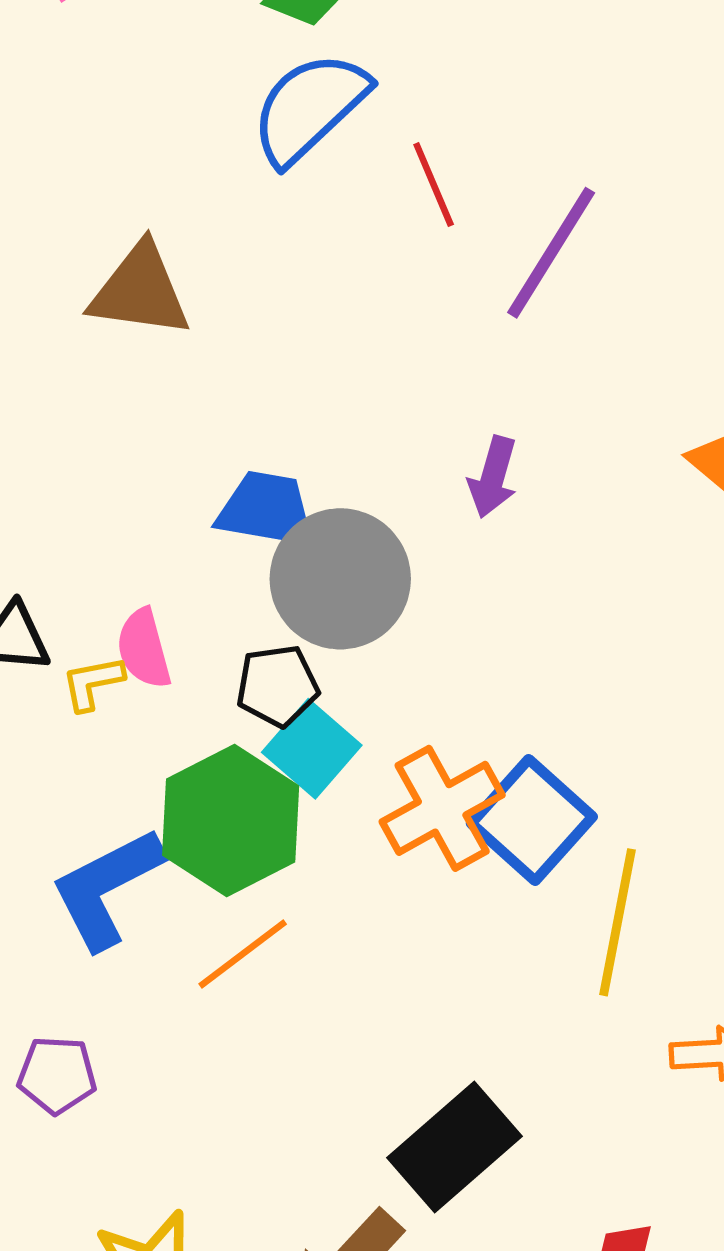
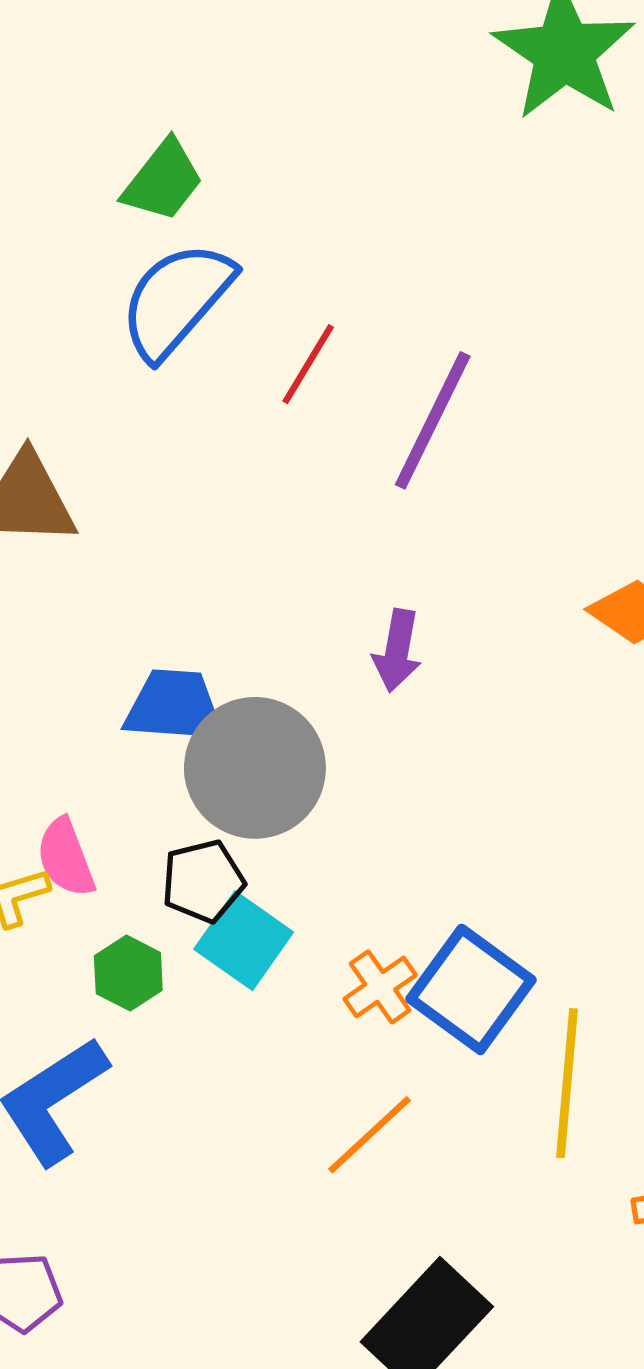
red line: (434, 184) -> (308, 364), turned 60
orange cross: (442, 808) -> (380, 987), size x0.6
green hexagon: (231, 820) -> (128, 973), moved, size x0.5
orange line: (243, 954) -> (369, 1135), moved

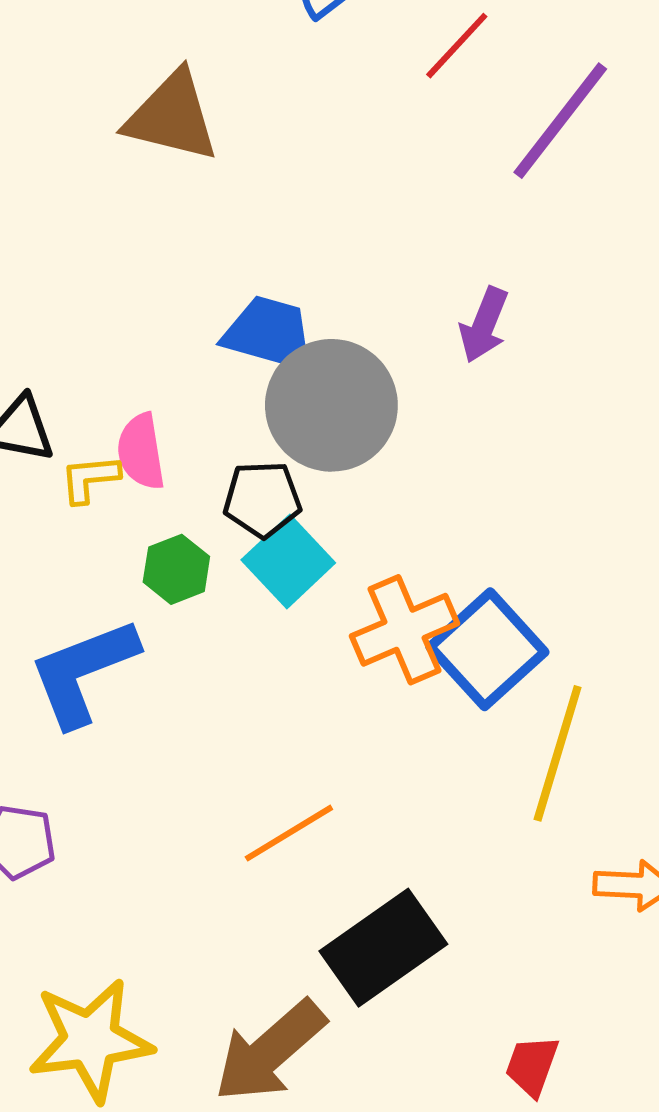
orange cross: (380, 987) -> (405, 630), size x1.5
orange line: (369, 1135) -> (289, 833), moved

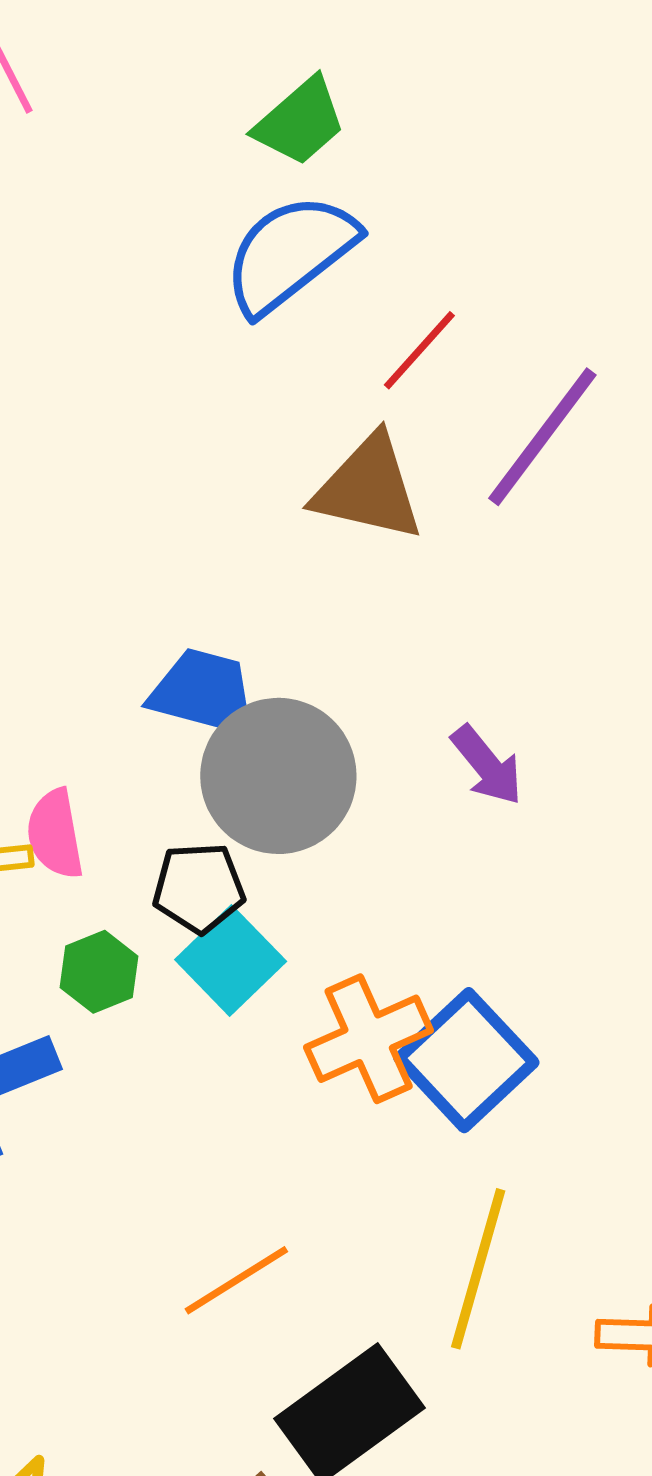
brown triangle: (172, 117) -> (368, 488), moved
purple arrow: (484, 325) -> (487, 765), moved, turned -60
yellow line: (558, 753) -> (478, 1269), moved

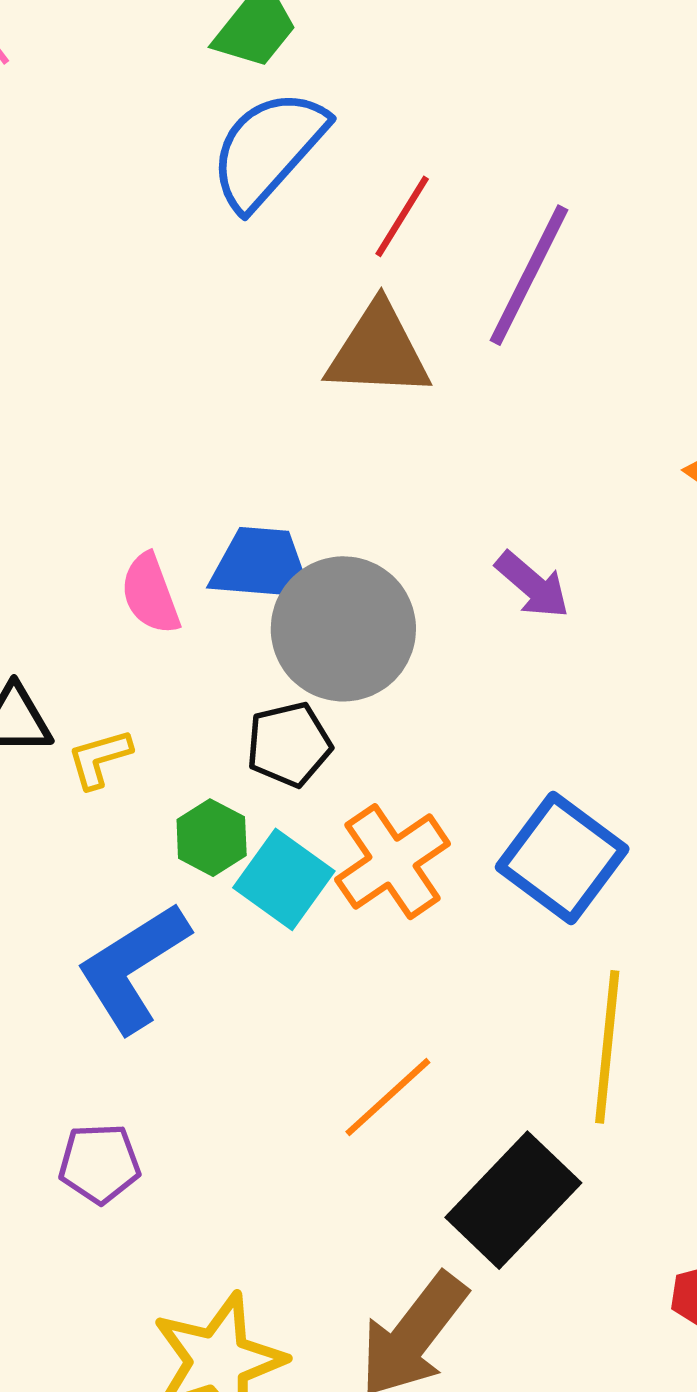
pink semicircle: (55, 834) -> (150, 594), moved
cyan square: (231, 960) -> (284, 879), moved
orange cross: (369, 1039) -> (393, 862), moved

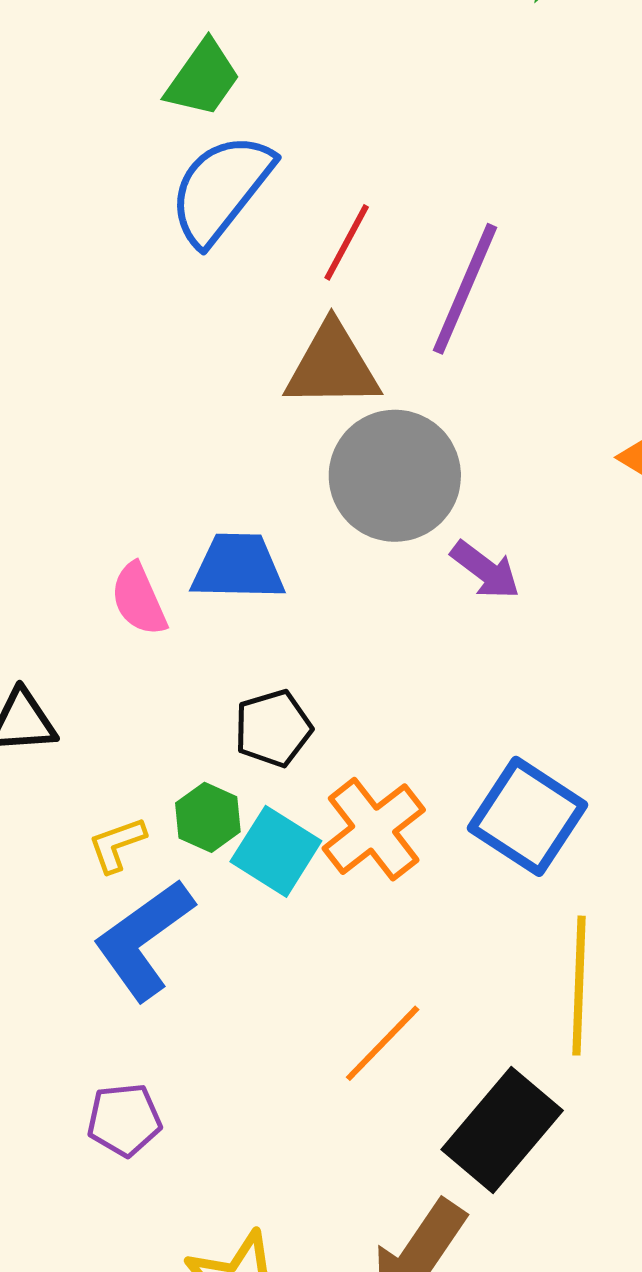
gray circle: (343, 629) -> (395, 476), moved
yellow L-shape: (99, 759) -> (117, 845), moved

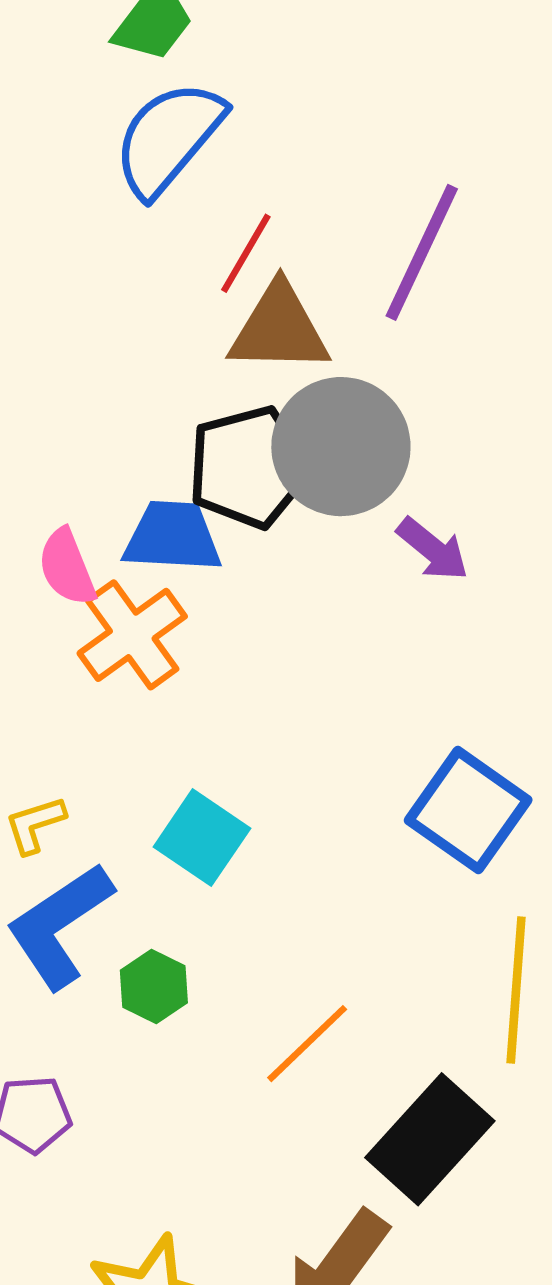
red line: (347, 242) -> (246, 253), moved
black pentagon: (273, 728) -> (249, 467), moved, size x1.5
green hexagon: (208, 817) -> (154, 986), moved
orange cross: (374, 829) -> (132, 635), moved

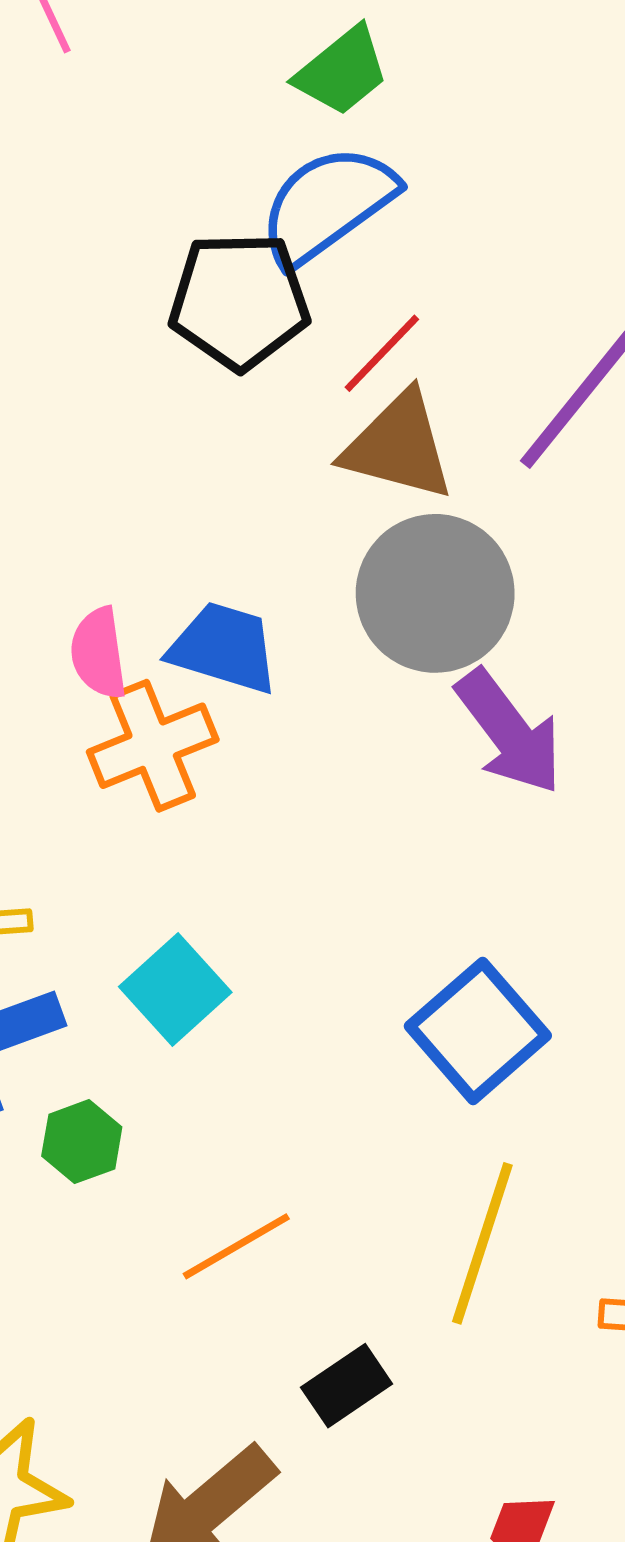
black pentagon: (249, 467) -> (239, 301), moved
purple arrow: (433, 549) -> (509, 732), size x1.5
black rectangle: (430, 1139) -> (347, 1386), size x0.6

